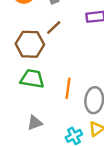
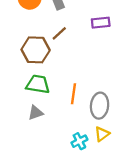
gray triangle: (35, 123) -> (36, 113), moved

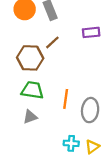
yellow triangle: (102, 134) -> (92, 147), moved
cyan cross: (79, 141) -> (71, 143), turned 32

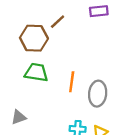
gray triangle: (30, 117) -> (19, 117), moved

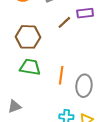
brown line: (58, 22) -> (64, 22), moved

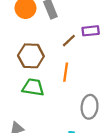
orange line: (61, 75) -> (66, 72), moved

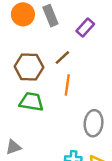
purple rectangle: (91, 31) -> (85, 28), moved, turned -42
brown line: (69, 41) -> (62, 57), moved

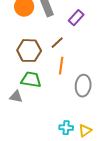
gray ellipse: (94, 123) -> (83, 86), moved
gray triangle: (13, 147) -> (16, 97), moved, turned 32

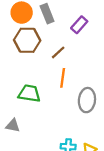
brown hexagon: (29, 51) -> (27, 40), moved
gray triangle: (16, 97) -> (13, 126), moved

